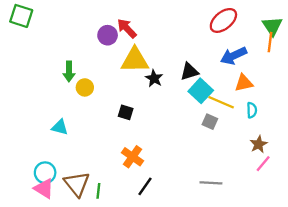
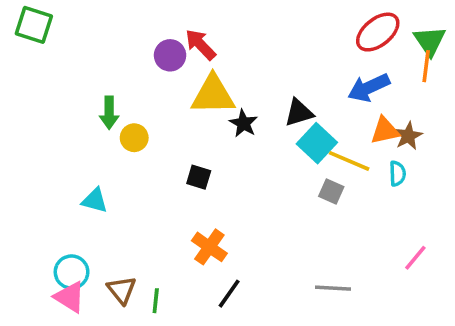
red ellipse: (223, 20) -> (378, 32), moved
brown star: (259, 144) -> (408, 136), moved
brown triangle: (77, 184) -> (122, 290), size x0.7

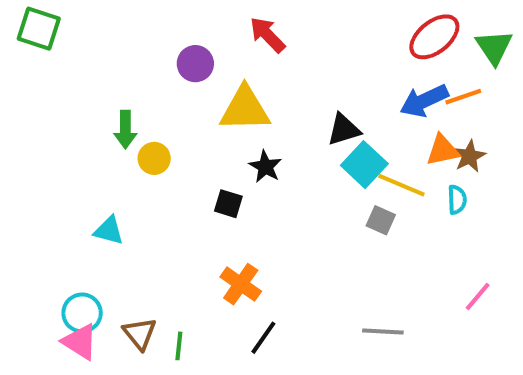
red arrow: (200, 45) -> (267, 35), moved
orange line: (426, 66) -> (463, 97), moved, turned 64
black star: (243, 123) -> (265, 167), moved

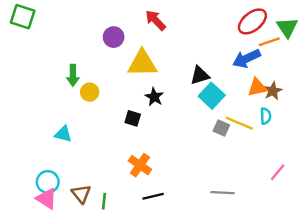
orange line: (463, 97) -> (269, 42), moved
yellow line: (401, 185) -> (239, 123), moved
black line: (263, 338) -> (153, 196), turned 42

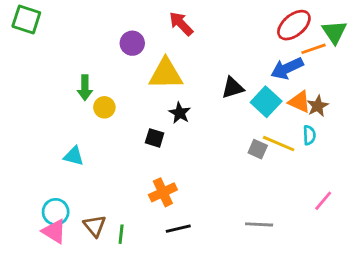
orange triangle: (257, 87) -> (300, 102), turned 36
cyan square: (212, 96) -> (266, 102), moved
orange cross: (140, 165) -> (163, 192), turned 30

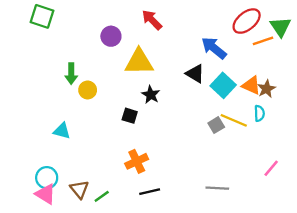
green square: (26, 20) -> (42, 16), moved
blue arrow: (287, 68) -> (214, 48), moved, turned 64
black triangle: (233, 88) -> (195, 74), turned 48
gray square: (258, 149) -> (216, 125), turned 35
green line: (121, 234) -> (102, 196), turned 49

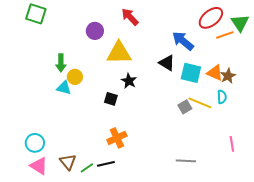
cyan square: (223, 85) -> (191, 73), turned -30
cyan triangle: (62, 131) -> (64, 88), moved
pink line: (271, 168) -> (232, 144), turned -49
cyan circle: (47, 178) -> (35, 143), moved
black line: (150, 192) -> (106, 164), moved

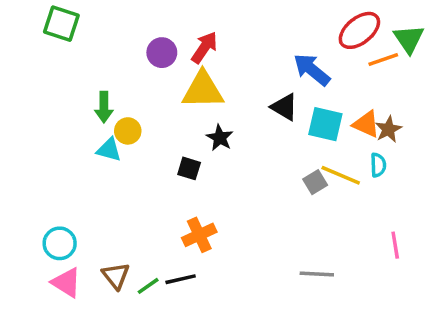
red arrow: (130, 17) -> (204, 47), moved, turned 78

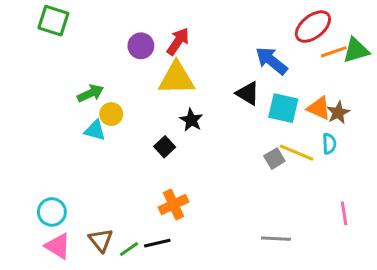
green triangle: (409, 39) -> (356, 50), moved, turned 48
green arrow: (104, 107) -> (90, 93), turned -115
black square: (189, 168) -> (165, 147), turned 30

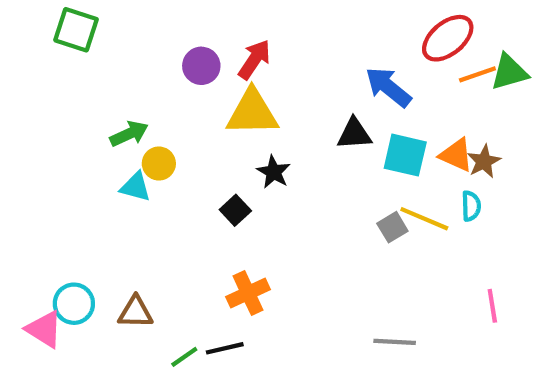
black triangle: (248, 93) -> (354, 134), turned -35
brown triangle: (101, 240) -> (135, 312), moved, turned -50
pink triangle: (58, 246) -> (44, 329), moved

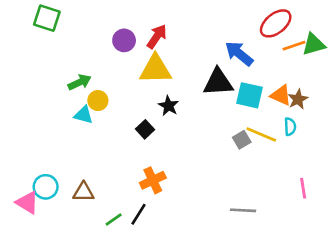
black triangle: (354, 134) -> (218, 82), size x1.4
black line: (225, 348) -> (138, 214), turned -45

